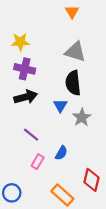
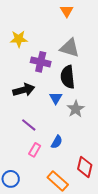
purple cross: (25, 69) -> (41, 62), moved

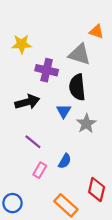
orange triangle: (67, 11) -> (97, 32), moved, turned -40

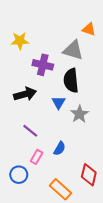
blue circle: (12, 203) -> (19, 175), moved

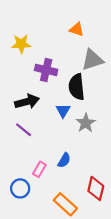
orange triangle: (89, 29) -> (77, 29), moved
gray triangle: (73, 50) -> (92, 60), moved, turned -35
purple line: (30, 131) -> (24, 130), moved

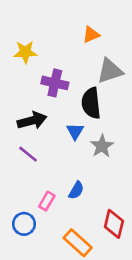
orange triangle: (77, 29) -> (91, 35), turned -42

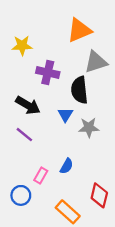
orange triangle: (91, 35) -> (79, 30), size x1.6
black arrow: (32, 121) -> (28, 105), turned 45
gray star: (102, 146) -> (89, 127), turned 30

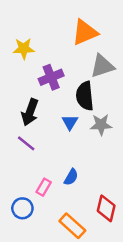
purple cross: (48, 72) -> (51, 77), turned -35
black arrow: (28, 105) -> (30, 112), turned 80
gray star: (89, 127) -> (101, 125), moved

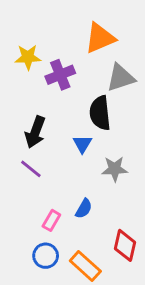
purple cross: (51, 77) -> (60, 75), moved
gray star: (101, 125) -> (115, 169), moved
blue circle: (22, 208) -> (46, 256), moved

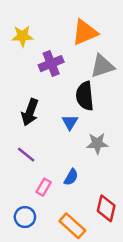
yellow star: (28, 57) -> (22, 36), moved
purple line: (31, 169) -> (26, 155), moved
blue circle: (46, 256) -> (25, 217), moved

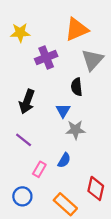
gray triangle: (102, 66) -> (92, 60), turned -30
black semicircle: (85, 96) -> (77, 87), size x0.7
gray star: (97, 143) -> (75, 130), moved

